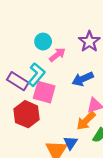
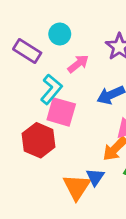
cyan circle: (43, 42) -> (60, 34), moved
purple rectangle: (18, 81) -> (27, 51), moved

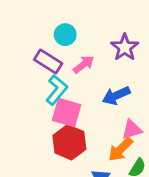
purple rectangle: (27, 51) -> (48, 62), moved
red hexagon: (39, 140) -> (69, 142), moved

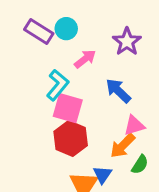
purple rectangle: (48, 62) -> (39, 32), moved
blue arrow: (116, 96) -> (118, 91), turned 68

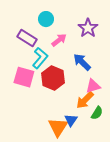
purple rectangle: (39, 32) -> (27, 38), moved
pink square: (68, 108) -> (24, 77), moved
red hexagon: (71, 138) -> (53, 78), moved

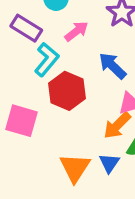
pink square: (24, 77) -> (22, 121), moved
blue triangle: (71, 120) -> (109, 163), moved

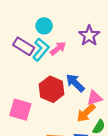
cyan L-shape: (47, 59) -> (41, 50), moved
blue arrow: (112, 66) -> (75, 83), moved

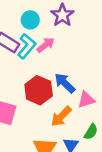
purple star: (89, 36) -> (62, 15), moved
orange arrow: (86, 113) -> (61, 116), moved

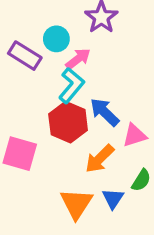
cyan circle: (30, 20) -> (56, 39), moved
cyan L-shape: (27, 46) -> (71, 85), moved

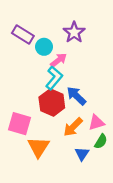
purple rectangle: (25, 56) -> (23, 35), moved
pink triangle: (135, 135) -> (96, 123), moved
orange triangle: (76, 204) -> (38, 147), moved

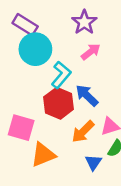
cyan circle: (44, 47) -> (35, 49), moved, size x1.6
pink arrow: (59, 60) -> (91, 52), moved
orange triangle: (38, 147) -> (43, 155), turned 35

